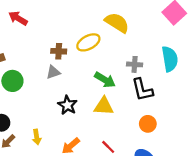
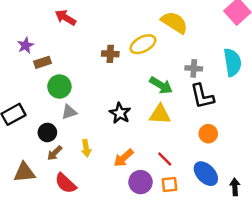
gray triangle: (53, 72) -> (69, 112), moved

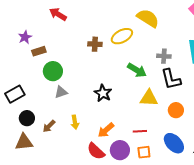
yellow triangle: (160, 114) -> (149, 98), moved
black circle: (47, 132) -> (27, 118), moved
red line: (165, 159) -> (140, 131), turned -48
red semicircle: (66, 183) -> (96, 151), moved

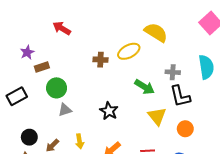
black rectangle: (15, 94) -> (17, 96), moved
yellow triangle: (149, 98) -> (157, 116), turned 48

